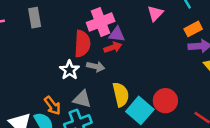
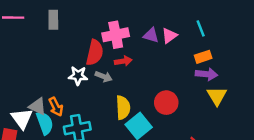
purple triangle: (117, 34) -> (151, 35), moved
white star: (70, 70) -> (78, 76), turned 30
gray triangle: (82, 99) -> (38, 106), moved
red circle: (165, 101) -> (166, 103), moved

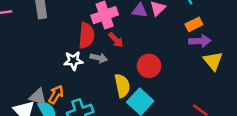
red arrow: (123, 61) -> (116, 40), turned 63
red circle: (166, 103) -> (149, 66), moved
orange arrow: (56, 107) -> (56, 94), turned -114

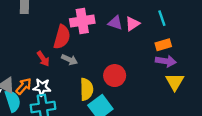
red arrow: (116, 40) -> (43, 59), moved
white star: (73, 61) -> (42, 87), moved

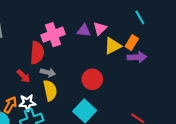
cyan line: (162, 18) -> (140, 17), moved
orange rectangle: (163, 45) -> (132, 43), turned -32
yellow triangle: (175, 82) -> (113, 46), moved, turned 42
yellow semicircle: (87, 89) -> (50, 91), moved

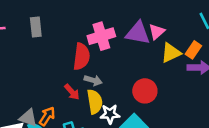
purple triangle: (84, 31) -> (138, 33), size x1.5
red arrow: (23, 76) -> (72, 92), moved
white star: (27, 103) -> (110, 114), moved

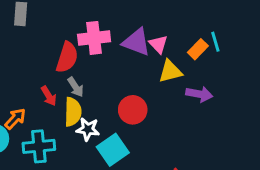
pink triangle: (157, 32) -> (158, 44), turned -42
orange rectangle: (193, 50) -> (198, 49), moved
gray arrow: (93, 80) -> (76, 87), turned 30

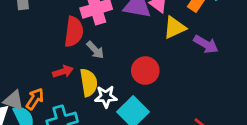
gray arrow: (76, 87) -> (95, 50), moved
purple arrow: (199, 94) -> (206, 44), turned 30
red arrow: (49, 96) -> (63, 72), turned -66

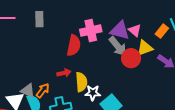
gray arrow: (95, 50) -> (118, 46), moved, size x1.5
red circle: (145, 71) -> (131, 58), moved

